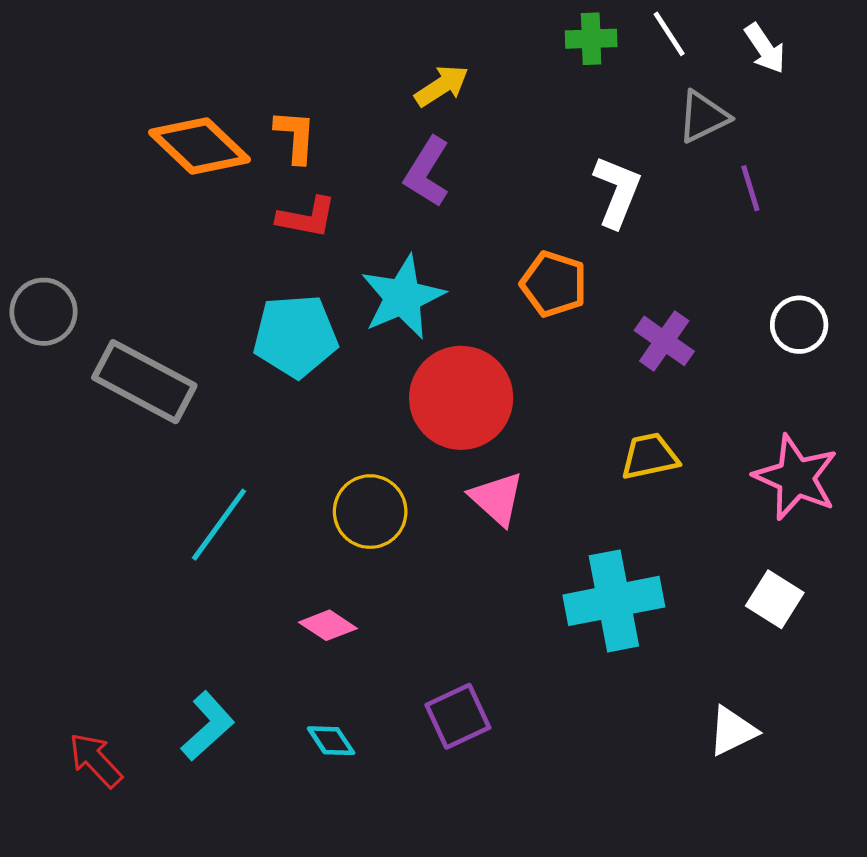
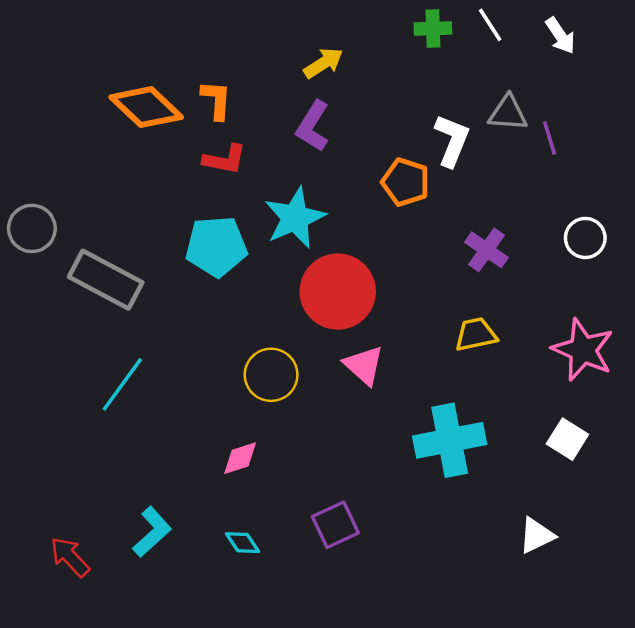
gray triangle: (703, 117) -> (508, 113), moved, turned 30
orange pentagon: (554, 284) -> (406, 182), moved
cyan line: (219, 525) -> (122, 384), moved
pink diamond: (328, 625) -> (240, 458), turned -51

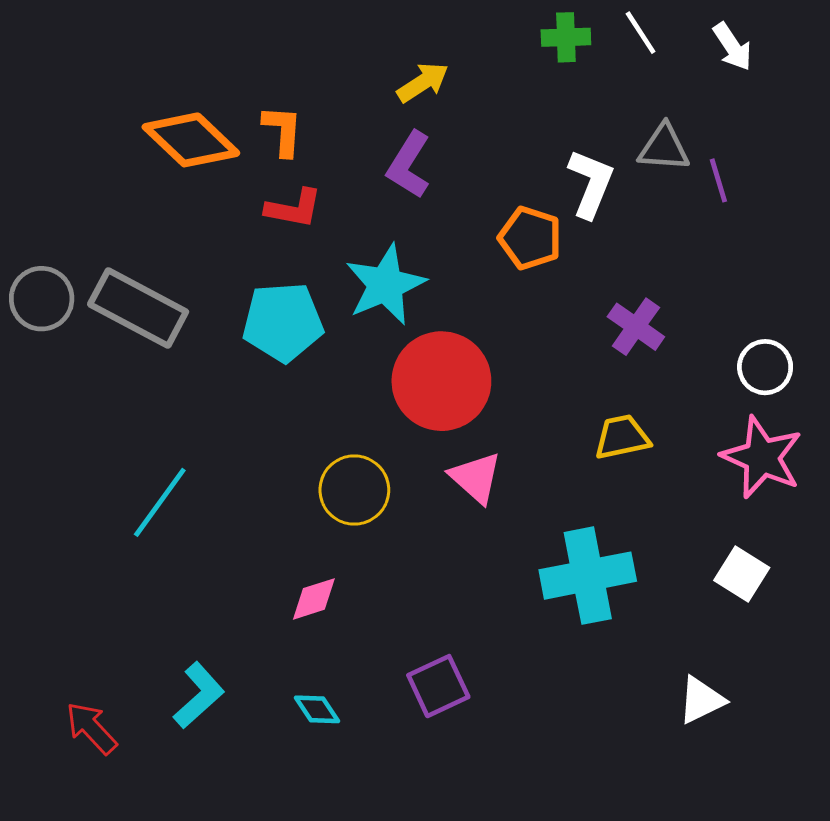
white circle: (585, 238) -> (765, 367), moved
gray rectangle: (106, 280) -> (138, 308), moved

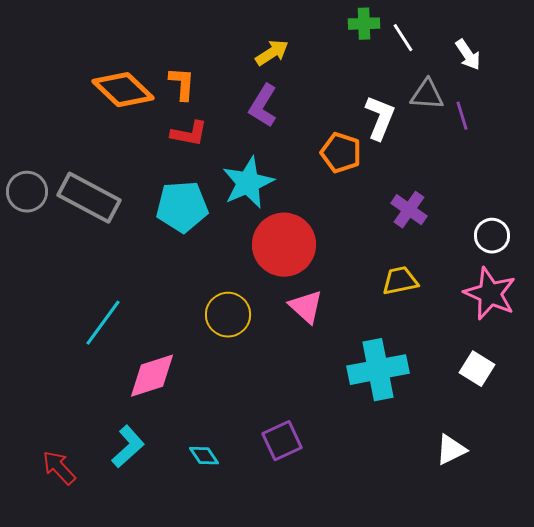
white line: (641, 33) -> (403, 38), moved
white arrow: (732, 47) -> (468, 55), moved
pink diamond: (314, 599) -> (152, 376), moved, size x1.6

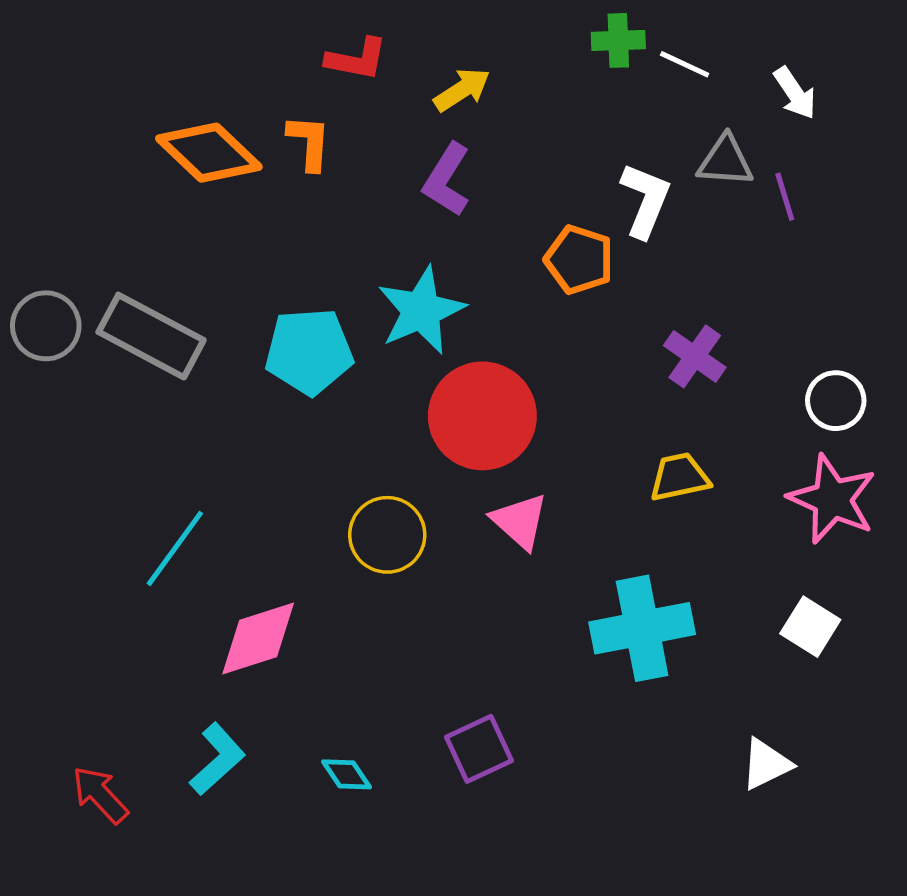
white line: (403, 38) -> (685, 64), turned -32
red L-shape: (189, 134) -> (357, 59), moved

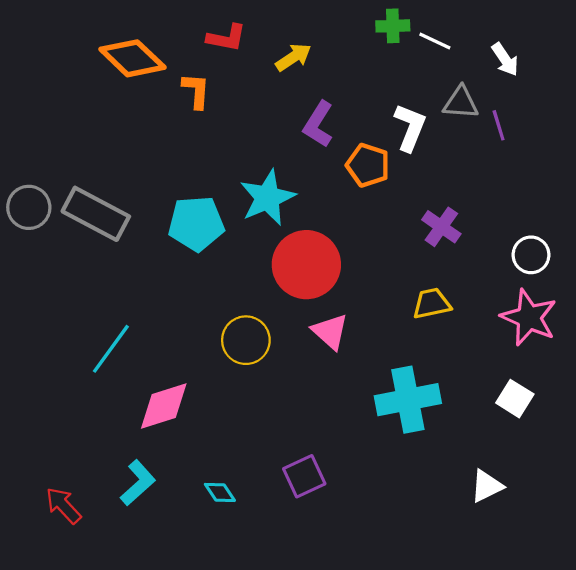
orange diamond: (209, 153) -> (132, 58), moved
purple L-shape: (447, 180) -> (318, 124), moved

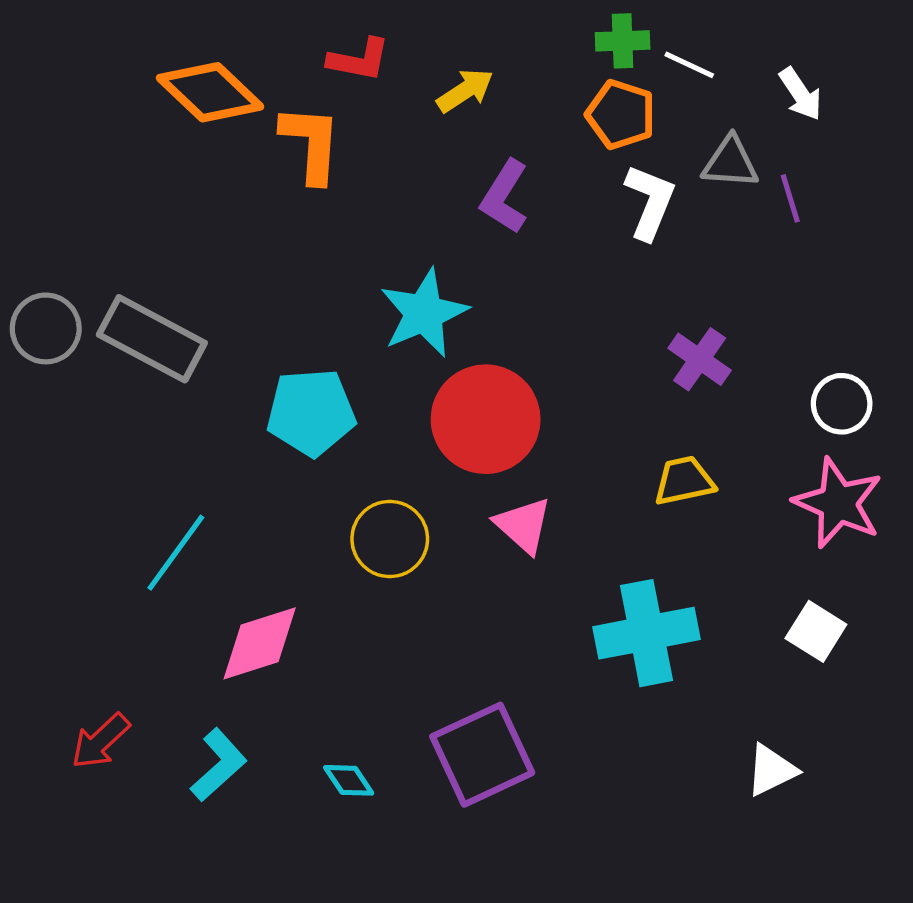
orange L-shape: (196, 91) -> (311, 144), size x1.4
orange pentagon: (368, 165) -> (621, 115), moved
cyan pentagon: (196, 224) -> (311, 412), moved
purple square: (304, 476) -> (482, 755), size x1.5
red arrow: (63, 505) -> (100, 741), moved, turned -90

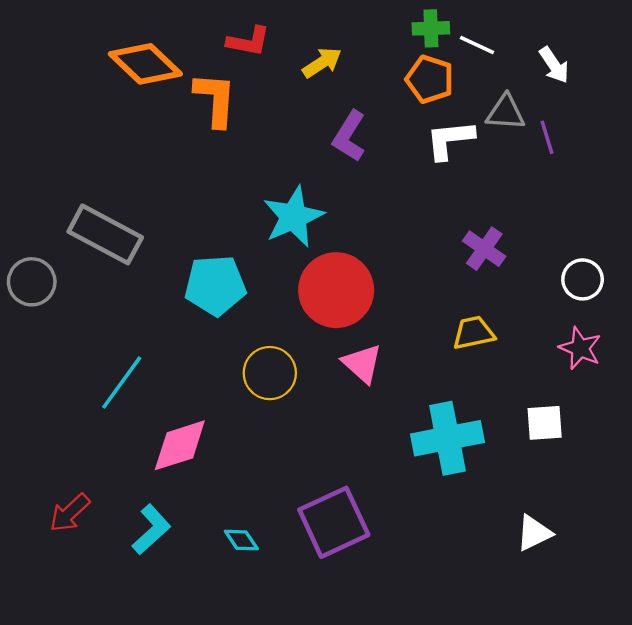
white L-shape: (650, 202) -> (450, 140), turned -118
gray circle: (46, 328) -> (32, 282), moved
pink star: (838, 503) -> (580, 348), size x0.7
white square: (816, 631) -> (545, 423), moved, turned -36

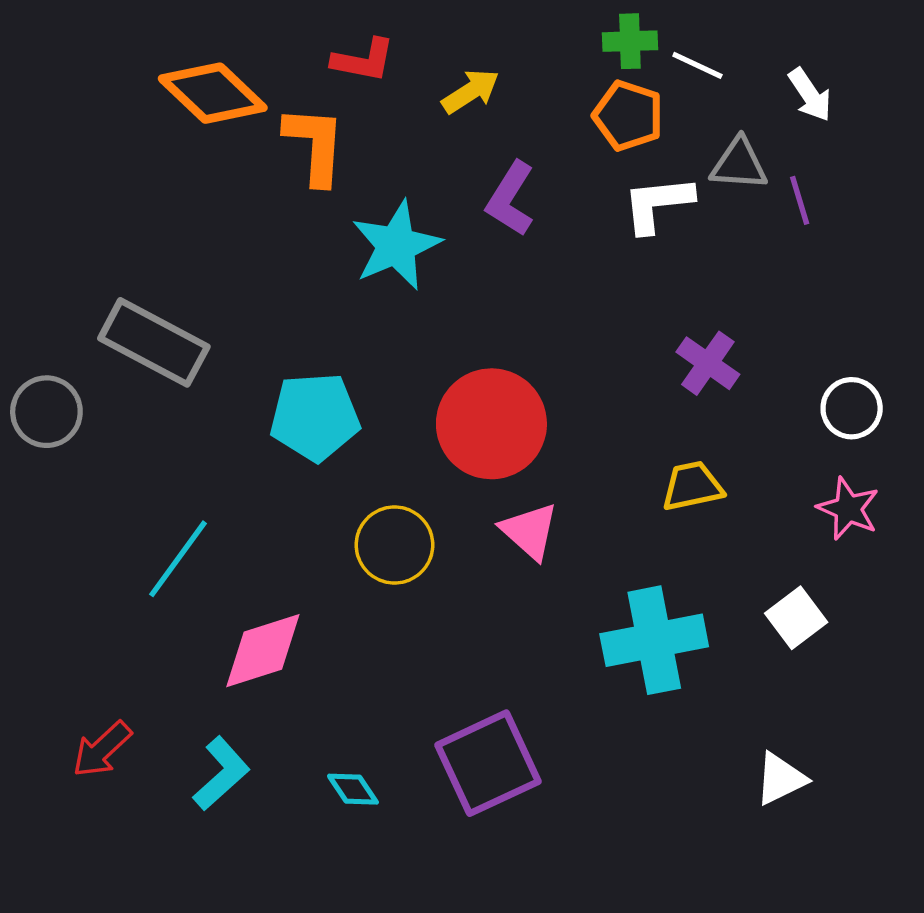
cyan star: (293, 217) -> (396, 245), moved
white square: (545, 423) -> (796, 618), turned -33

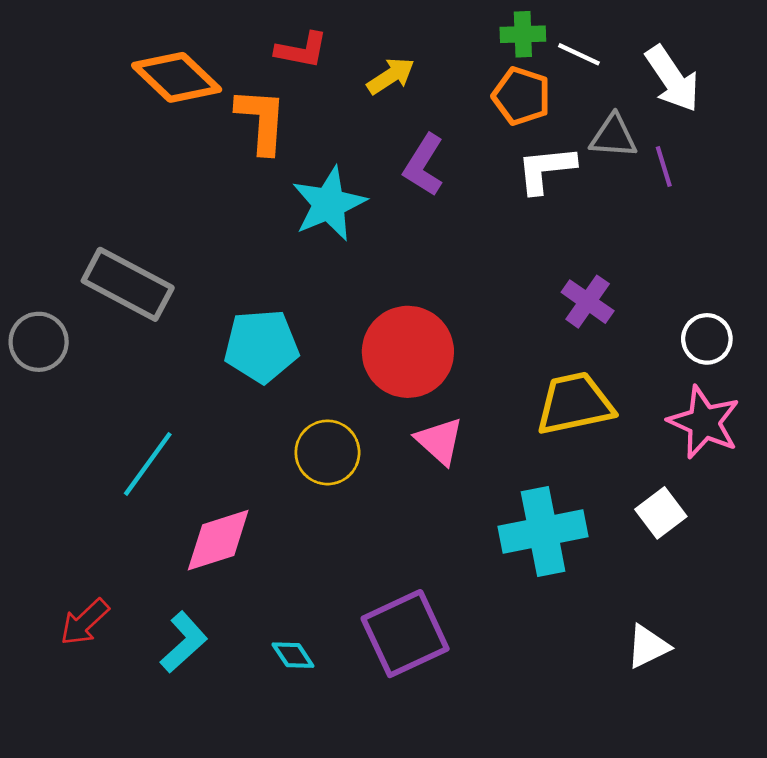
white arrow: (810, 95) -> (672, 79), size x1.5
yellow trapezoid: (692, 486) -> (575, 404), size x1.5
pink star: (848, 509) -> (704, 422), size x1.4

